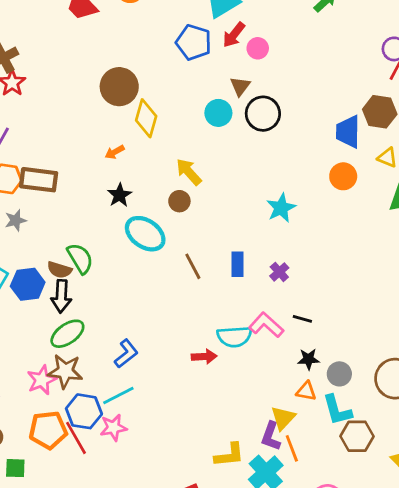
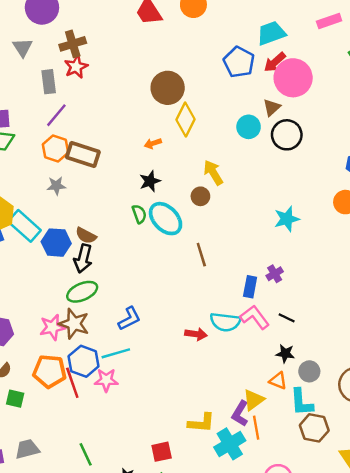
pink circle: (258, 48) -> (293, 78), size x2.0
green semicircle: (80, 258) -> (139, 214), moved, size x0.7
blue rectangle: (237, 264) -> (250, 287), moved

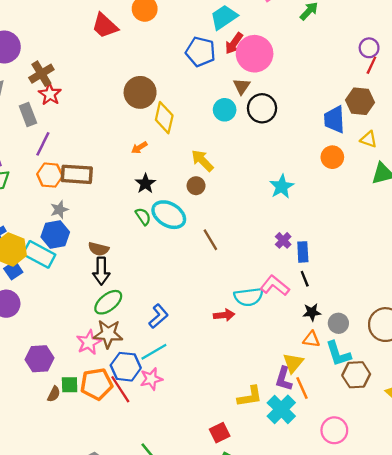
blue hexagon: (56, 243) -> (55, 234), moved
blue rectangle: (250, 287) -> (303, 252), moved
black line: (287, 318) -> (305, 279), turned 56
green square: (15, 399) -> (70, 385), moved

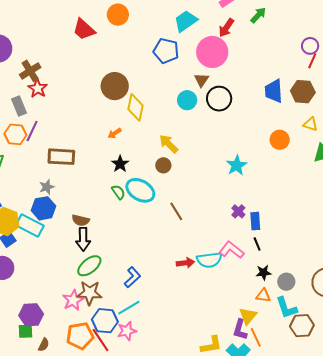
red arrow: (234, 43) -> (226, 28), moved
blue trapezoid: (334, 119) -> (274, 91), moved
orange hexagon: (50, 175) -> (15, 134), moved
red arrow: (224, 315) -> (185, 263), moved
green square: (70, 385) -> (25, 331), moved

